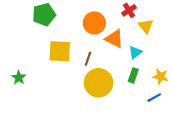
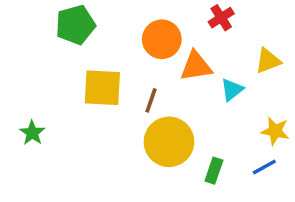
yellow triangle: (146, 26) -> (268, 61), moved, turned 49
orange triangle: (114, 39) -> (196, 66), turned -36
green rectangle: (133, 75) -> (214, 171), moved

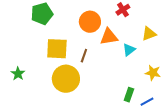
yellow circle: (169, 142) -> (66, 79), moved
blue line: (264, 167) -> (147, 102), moved
green rectangle: (214, 171) -> (129, 95), moved

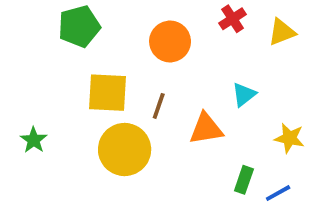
yellow triangle: (149, 34) -> (282, 32), moved
orange triangle: (109, 37) -> (206, 129), moved

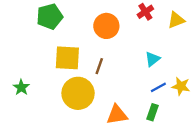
orange triangle: (206, 129) -> (117, 115), moved
blue line: (278, 193) -> (158, 87), moved

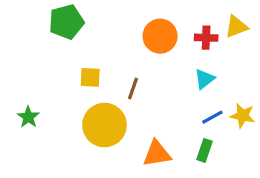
red cross: (145, 12) -> (206, 38), moved, turned 35
orange circle: (106, 26) -> (160, 36), moved
yellow square: (67, 58) -> (90, 77), size x0.6

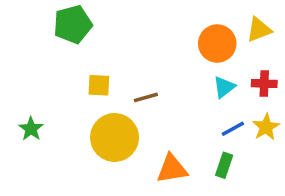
orange circle: (160, 36) -> (217, 44), moved
red cross: (206, 38) -> (264, 84), moved
brown line: (133, 89) -> (146, 97), turned 55
yellow star: (243, 115) -> (266, 127), turned 30

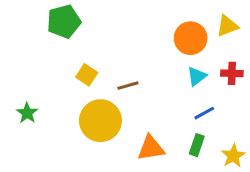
yellow square: (99, 85) -> (87, 75), turned 30
yellow star: (266, 127) -> (233, 156), moved

